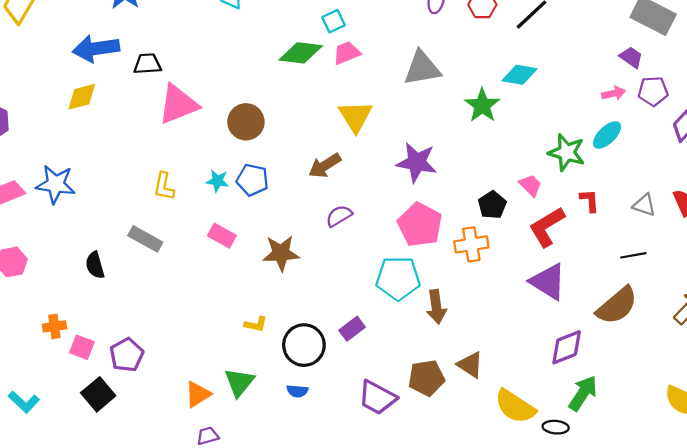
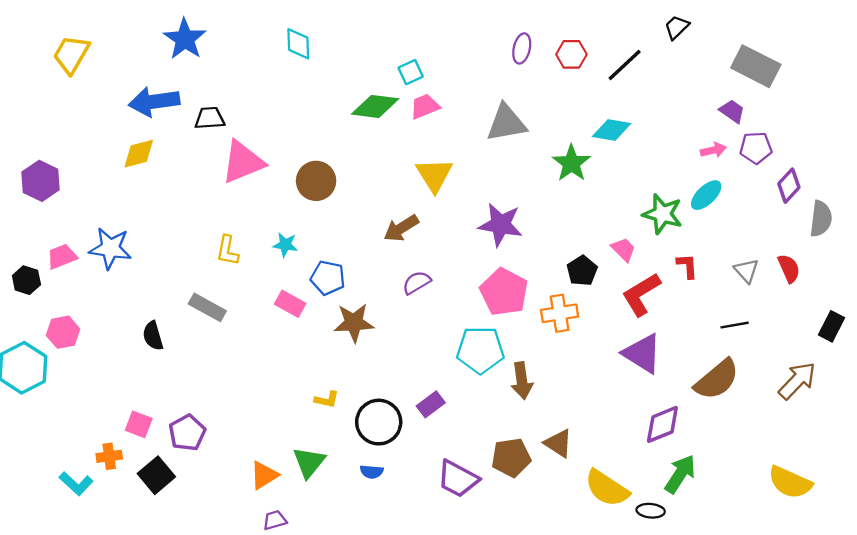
blue pentagon: (253, 180) -> (328, 278), moved
gray triangle: (644, 205) -> (746, 271), turned 30
orange cross: (54, 326) -> (109, 456), moved

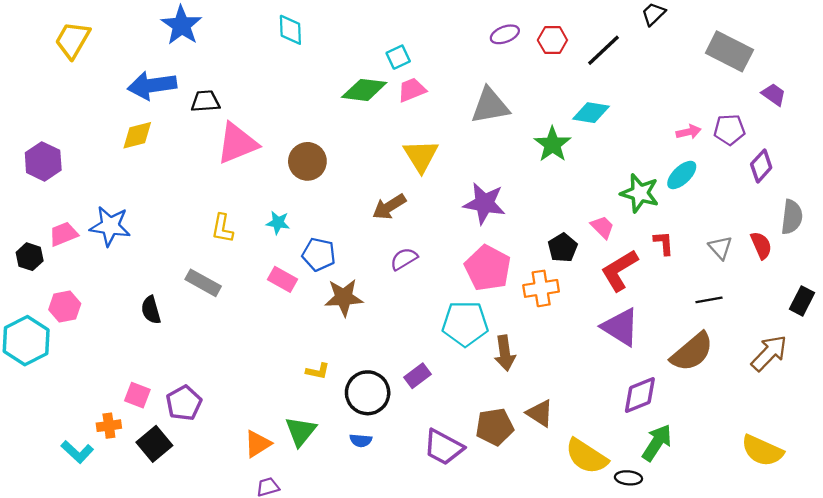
purple ellipse: (522, 48) -> (505, 34), turned 56
purple trapezoid: (732, 111) -> (774, 94), moved
gray semicircle: (821, 219) -> (792, 217), moved

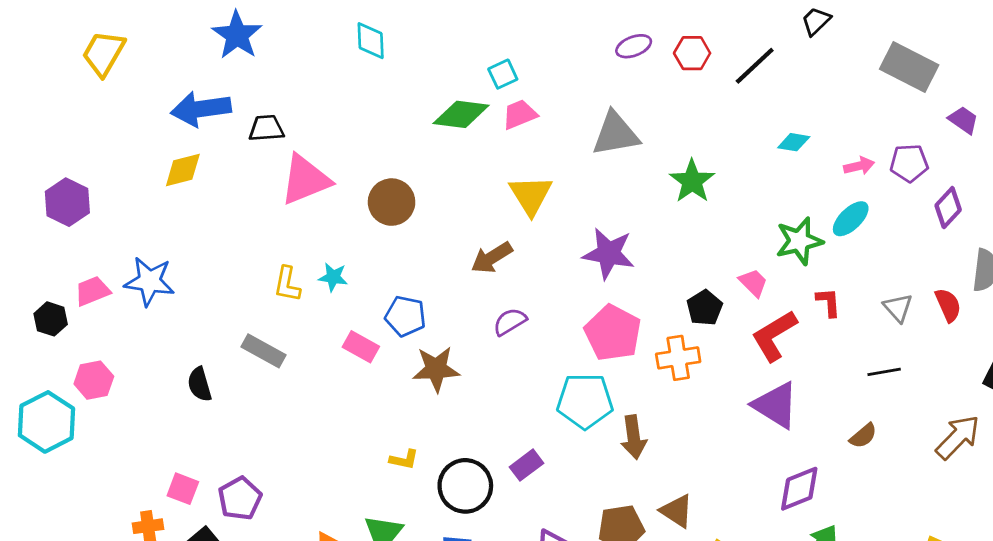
cyan diamond: (591, 113) -> (794, 142), moved, size x0.7
green star: (640, 193) -> (799, 241), turned -30
cyan star: (278, 223) -> (333, 277), moved
brown semicircle: (692, 352) -> (863, 436), size x0.5

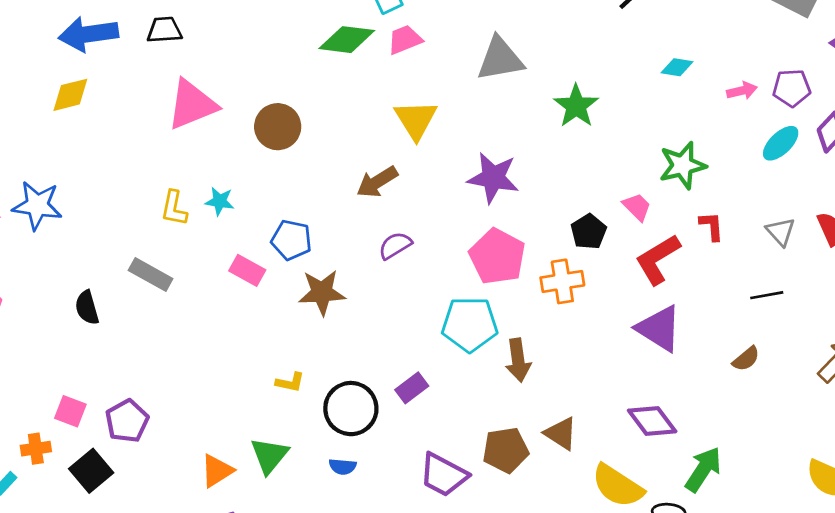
black trapezoid: (266, 128) -> (164, 30), moved
cyan ellipse: (851, 219) -> (781, 143), moved
purple diamond: (799, 489) -> (652, 421), moved, turned 75

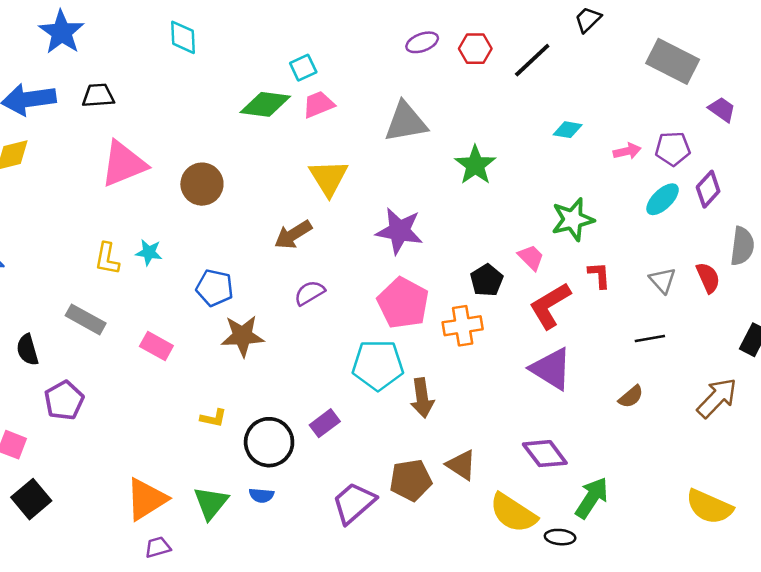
pink rectangle: (247, 270) -> (156, 346), moved
purple pentagon: (127, 421) -> (64, 400), moved
green triangle: (269, 456) -> (211, 503), moved
orange triangle: (217, 471) -> (146, 499), size x1.4
purple trapezoid: (443, 475) -> (354, 503), turned 111

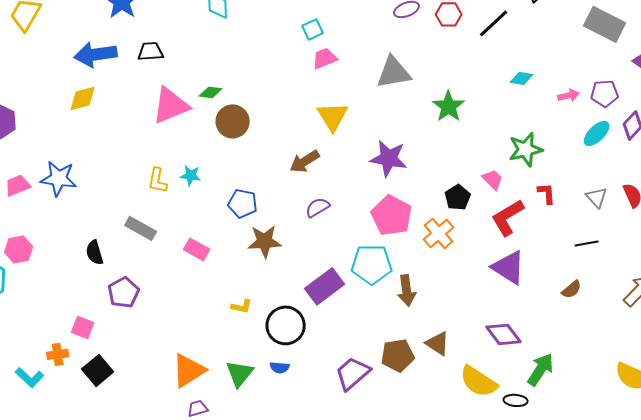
green diamond: (265, 104) -> (211, 92), moved, size x0.6
orange cross: (463, 326) -> (439, 233), turned -32
purple rectangle: (325, 423) -> (325, 286), moved, size x1.6

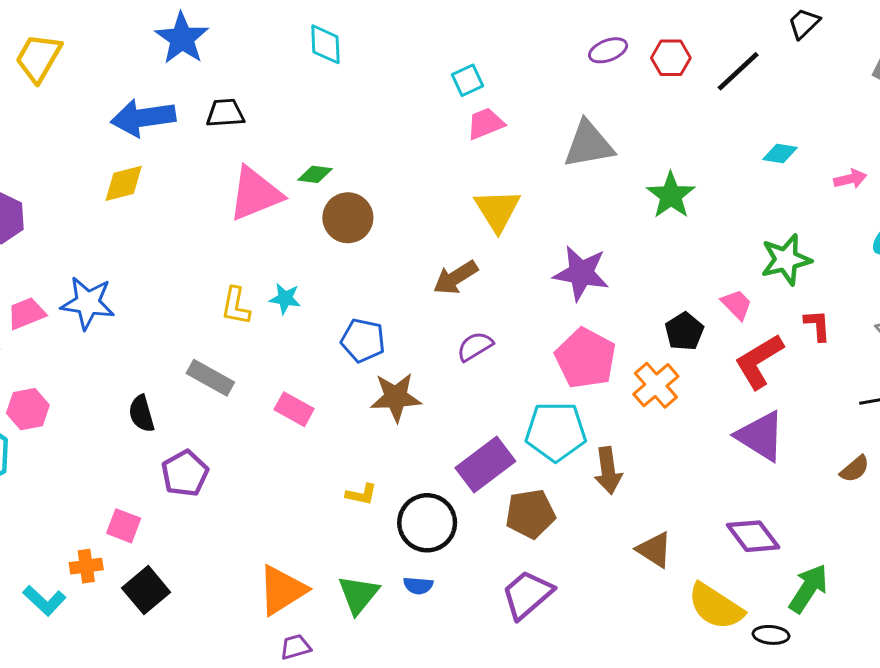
brown pentagon: (398, 355) -> (530, 514), moved

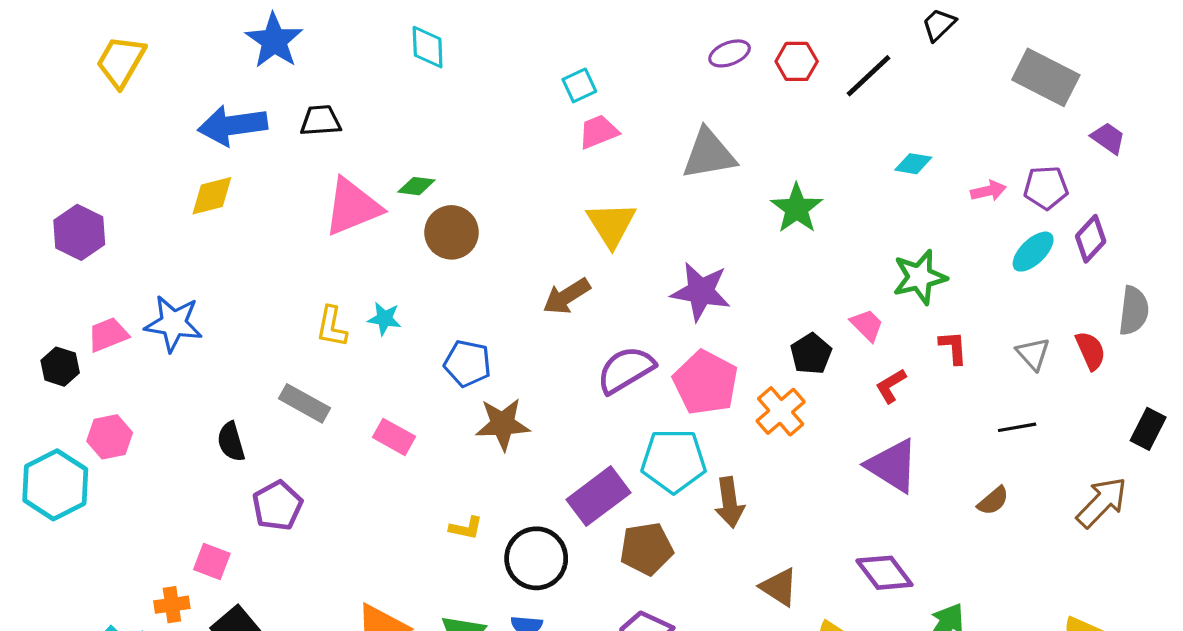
purple semicircle: (475, 346) -> (626, 370), moved, size x1.5
red L-shape: (759, 361) -> (891, 386), size x0.6

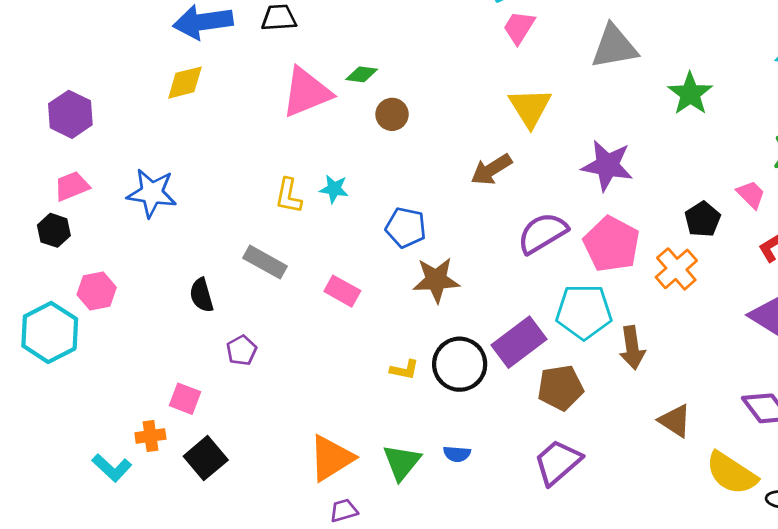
pink trapezoid: (598, 132) -> (519, 27), turned -36
brown circle: (452, 232) -> (392, 114), size x0.7
pink trapezoid: (108, 335) -> (72, 186), moved
purple pentagon: (277, 506) -> (242, 350), size x0.7
black circle: (536, 558) -> (460, 364), moved

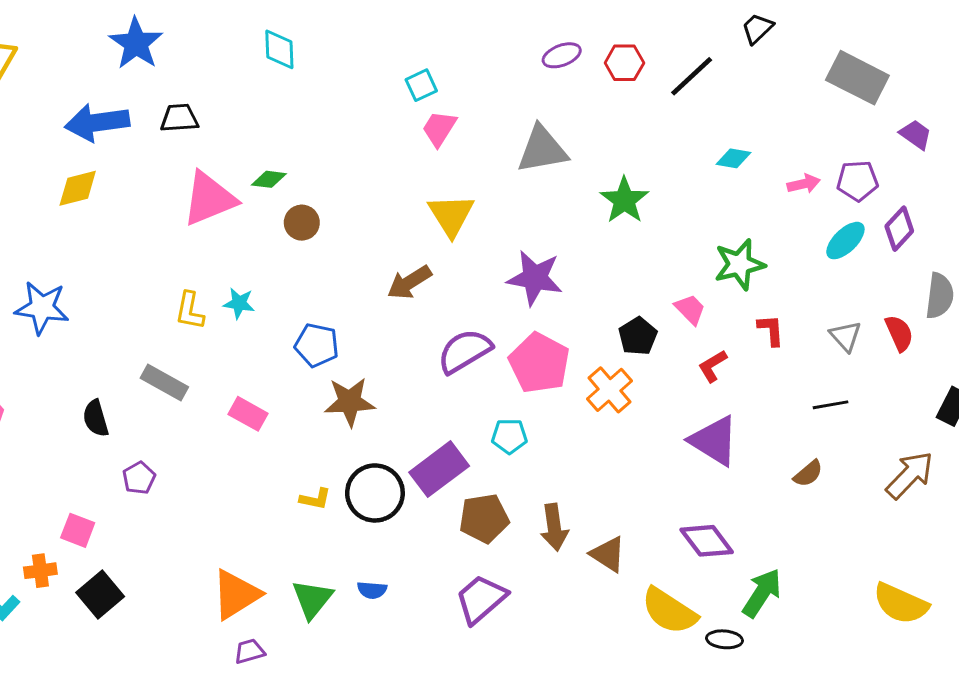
cyan pentagon: (584, 312) -> (509, 436), size x0.6
brown arrow: (632, 348) -> (554, 527), moved

